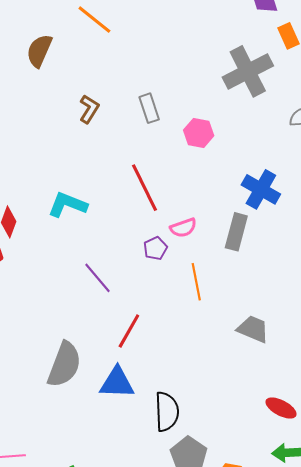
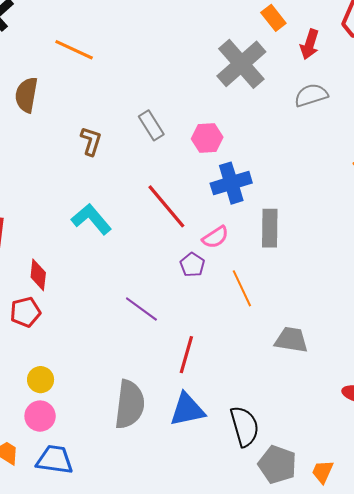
blue cross: (261, 189) -> (231, 183), moved, turned -33
cyan L-shape: (68, 205) -> (91, 219), moved, turned 42
gray trapezoid: (253, 329) -> (291, 340), moved

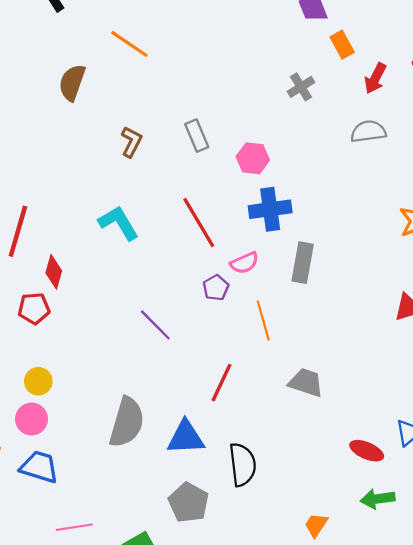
gray cross: (241, 64) -> (301, 87), size x0.5
red line: (186, 355) -> (221, 383), moved
gray pentagon: (277, 465) -> (189, 502), moved

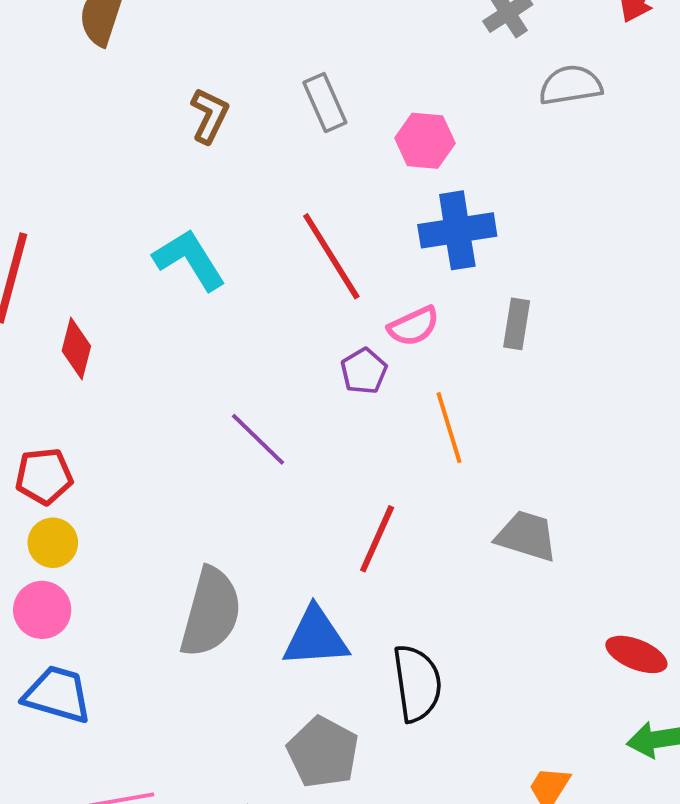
gray semicircle: (368, 131) -> (571, 85), moved
gray rectangle: (303, 263) -> (517, 324), size x0.7
red pentagon: (34, 308) -> (44, 476), moved

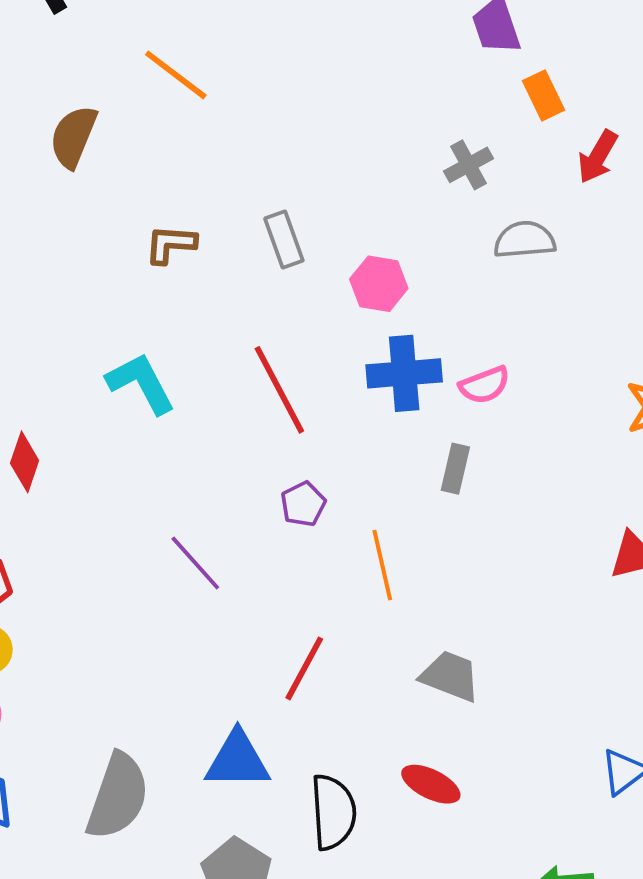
brown L-shape: (209, 116) -> (171, 244), turned -116
pink semicircle: (414, 326) -> (485, 385), moved
gray semicircle: (211, 612) -> (118, 796), moved
red ellipse: (636, 654) -> (431, 784), moved

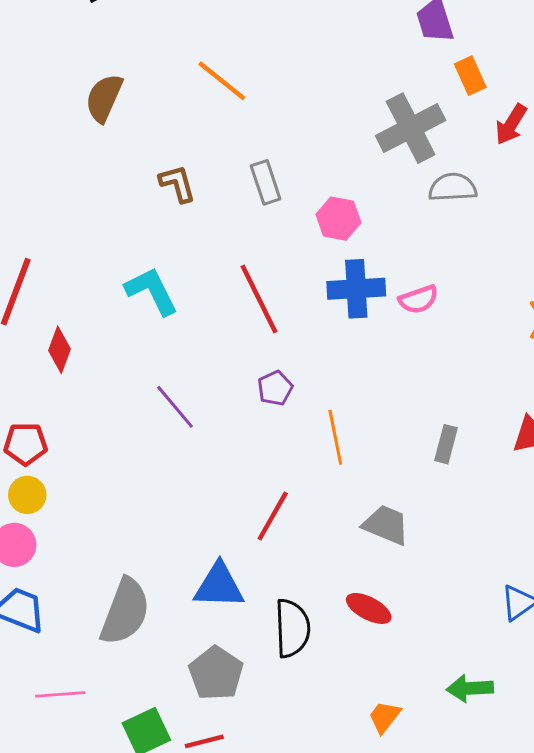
orange line: (176, 75) -> (222, 81), moved
gray cross: (469, 165) -> (411, 128), size x1.8
brown L-shape: (171, 244) -> (177, 184), turned 69
gray rectangle: (455, 469) -> (446, 444), moved
purple line: (195, 563) -> (175, 407), moved

